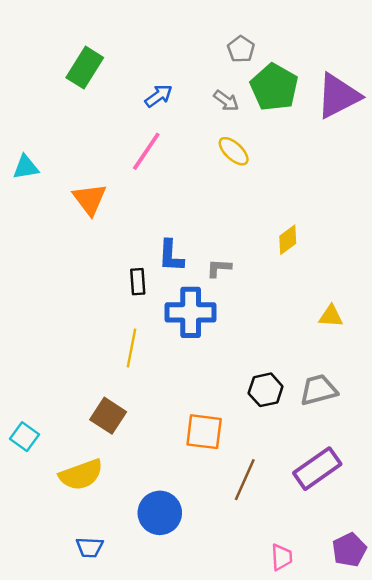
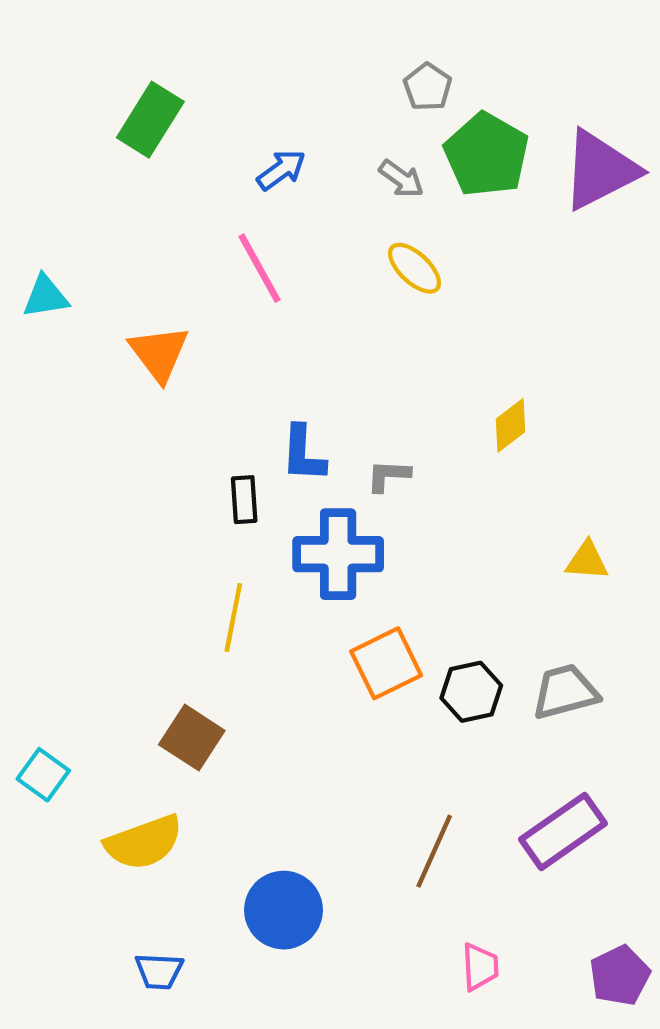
pink line: (146, 151) -> (259, 268), turned -63
orange square: (204, 432) -> (386, 663), moved, turned -33
pink trapezoid: (282, 557) -> (480, 967), moved

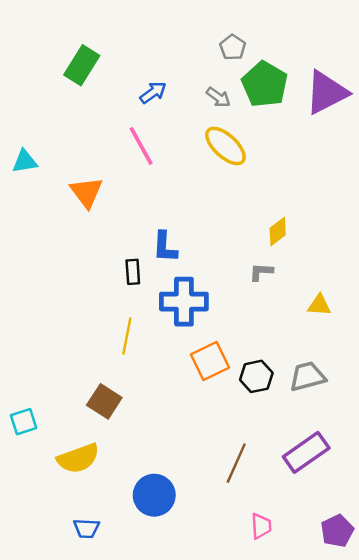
yellow ellipse: (414, 268) -> (225, 146), size x1.4
gray L-shape: (388, 476) -> (261, 272), moved
cyan square: (43, 775) -> (24, 422), turned 36

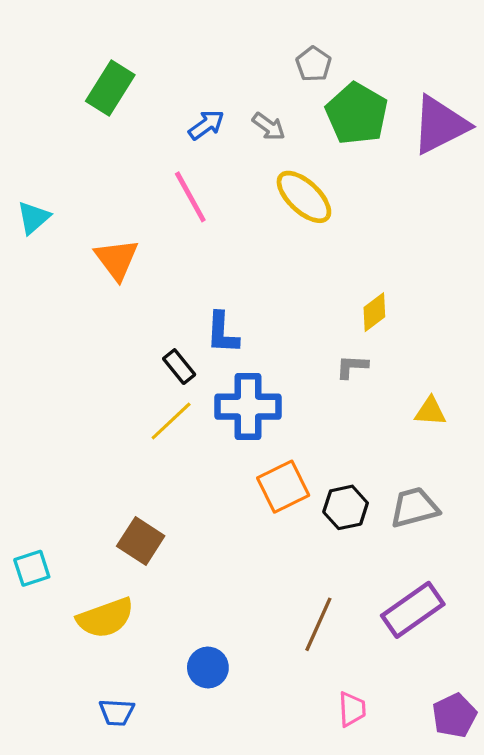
gray arrow: (218, 97) -> (269, 126), moved
cyan triangle: (25, 161) -> (33, 218), turned -32
black rectangle: (133, 272) -> (179, 367), turned -35
yellow line: (127, 336) -> (171, 421), moved, turned 36
blue circle: (154, 495) -> (208, 667), size x0.7

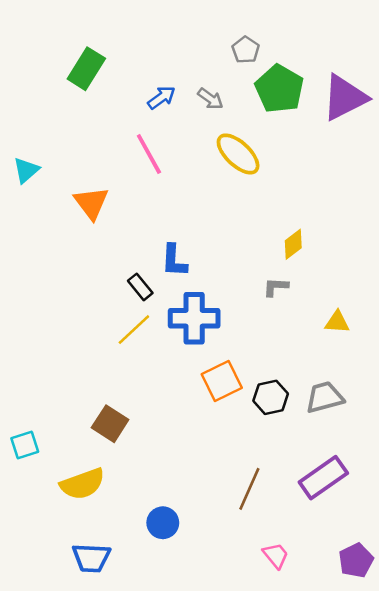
pink trapezoid: (352, 709) -> (276, 555), turned -36
blue trapezoid: (117, 712) -> (91, 558), size x1.4

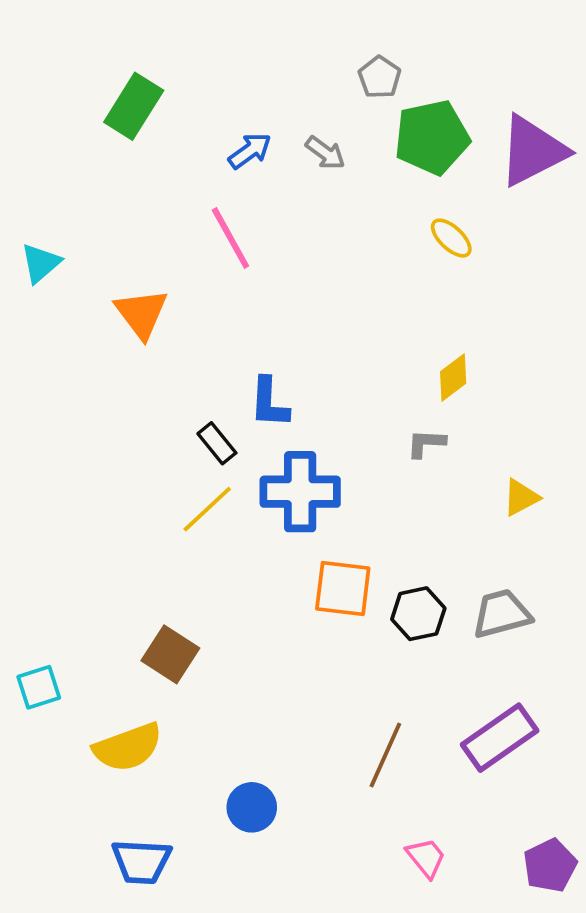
green pentagon: (279, 89) -> (432, 137), turned 30
yellow ellipse: (238, 154) -> (451, 238), moved, size x0.6
yellow triangle: (337, 322) -> (521, 497), turned -32
orange square: (222, 381) -> (343, 589), turned 33

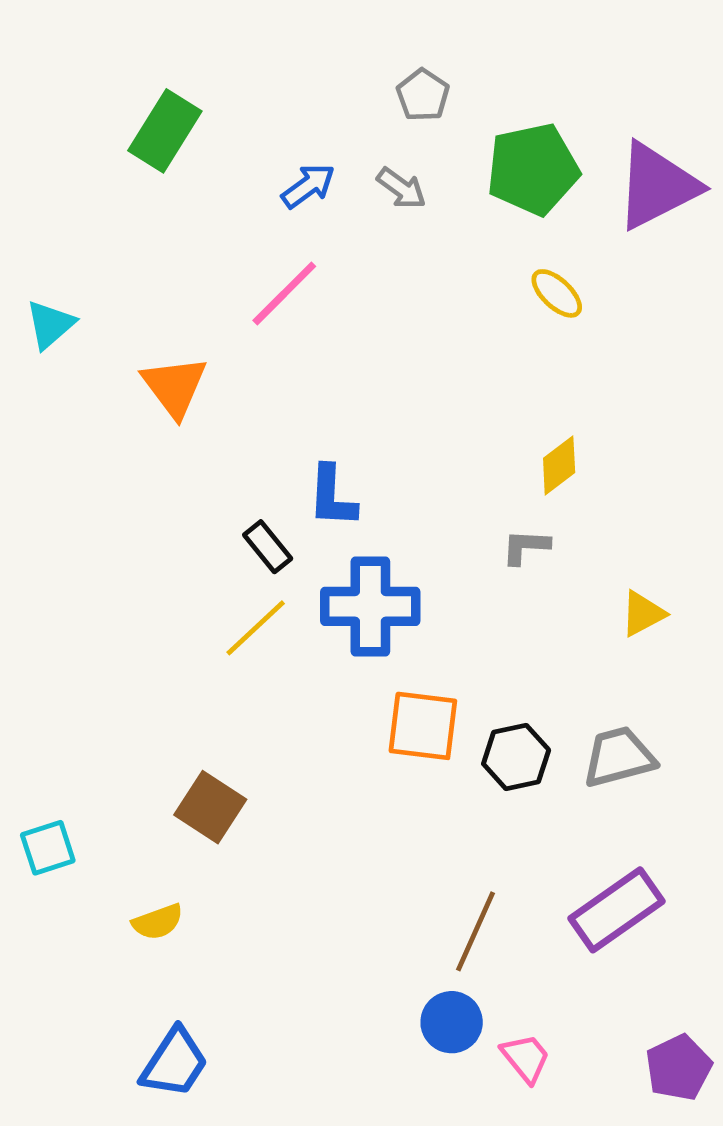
gray pentagon: (380, 77) -> (423, 95), moved
pink line: (230, 238) -> (284, 293), turned 74
yellow semicircle: (128, 747) -> (158, 922), size x0.6
blue circle: (252, 807) -> (452, 1022), moved
blue trapezoid: (141, 862) -> (174, 1063), turned -60

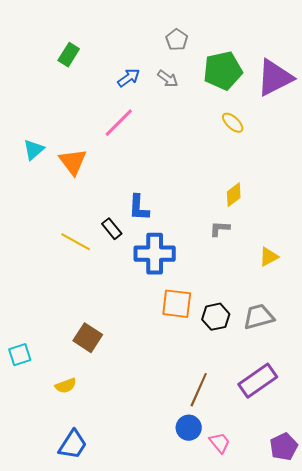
green rectangle: (165, 131) -> (69, 55), size x0.7
cyan triangle: (50, 324) -> (34, 150), moved
yellow line: (256, 628) -> (76, 242), moved, turned 72

